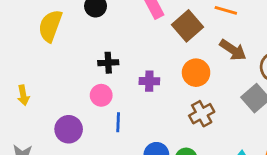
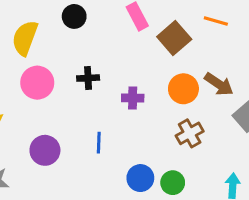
brown arrow: (233, 50) -> (219, 84), moved
pink circle: (101, 95) -> (37, 83), moved, size x1.4

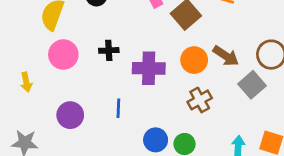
purple cross: (133, 98) -> (149, 68), size x1.6

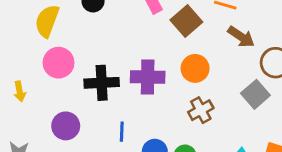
black cross: (109, 50) -> (102, 83), moved, size x1.6
brown arrow: (226, 56) -> (241, 37), moved
blue line: (118, 108) -> (122, 132), moved

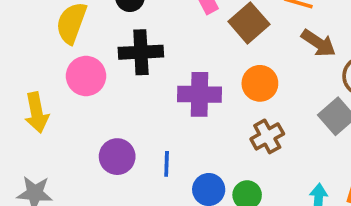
black cross: (102, 83) -> (141, 52), moved
yellow arrow: (20, 91) -> (37, 113), size x1.5
purple circle: (66, 126) -> (117, 157), moved

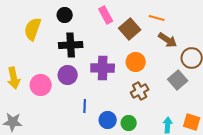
pink circle: (86, 76) -> (41, 85), moved
purple circle: (117, 157) -> (68, 75), moved

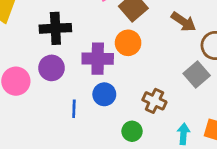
orange circle: (136, 62) -> (128, 43), moved
brown cross: (140, 91) -> (154, 101), moved, turned -36
blue circle: (108, 120) -> (104, 94), moved

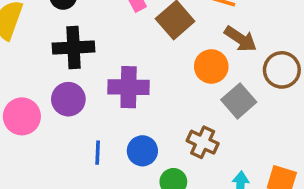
orange circle: (128, 43) -> (211, 66), moved
gray square: (197, 74) -> (239, 101), moved
blue circle: (104, 94) -> (142, 151), moved

